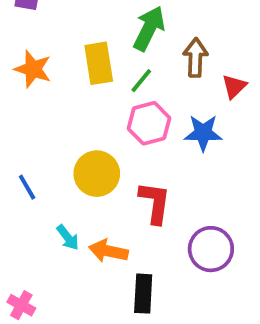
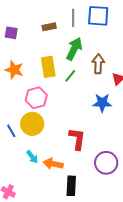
pink hexagon: (149, 123) -> (36, 98), moved
yellow circle: (97, 174) -> (32, 124), moved

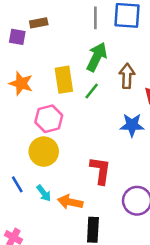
brown rectangle: (49, 27) -> (39, 23), moved
blue line: (11, 131) -> (17, 184), moved

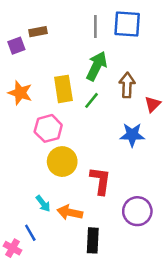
purple square: (17, 37) -> (16, 46), turned -30
yellow circle: (44, 152) -> (62, 162), moved
blue line: (17, 184) -> (30, 233), moved

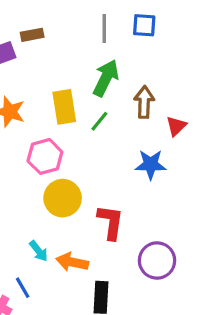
blue square: (127, 24) -> (144, 25), size x0.7

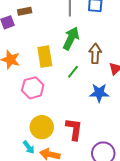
green line: (99, 121) -> (73, 72), moved
yellow circle: (63, 198) -> (42, 127), moved

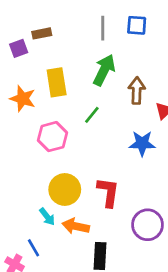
yellow rectangle: (45, 57) -> (57, 82), moved
green line: (73, 72) -> (92, 115), moved

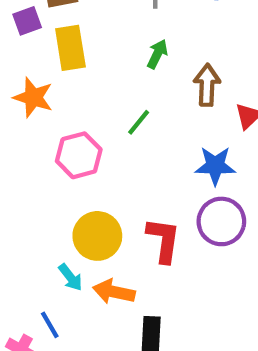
green arrow: (104, 70) -> (157, 54), size x0.6
yellow rectangle: (57, 82) -> (70, 48), moved
purple circle: (148, 225) -> (221, 221), moved

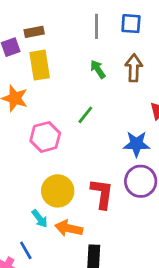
green arrow: (157, 54) -> (98, 69), turned -60
brown arrow: (207, 85) -> (134, 68), moved

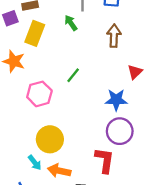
yellow rectangle: (40, 65) -> (35, 33), turned 30
green arrow: (98, 69) -> (71, 23), moved
red L-shape: (102, 194) -> (105, 160), moved

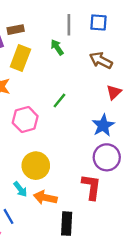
brown arrow: (114, 36) -> (101, 60), turned -65
red triangle: (135, 72) -> (114, 92), moved
blue star: (116, 100) -> (103, 125), turned -30

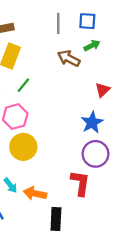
green arrow: (57, 47) -> (92, 46), moved, turned 98
brown arrow: (101, 60) -> (69, 58), moved
green line: (59, 101) -> (23, 85), moved
yellow circle: (36, 166) -> (23, 147), moved

